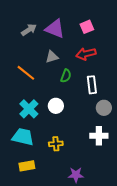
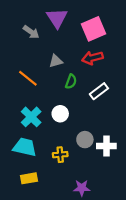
pink square: (87, 27) -> (94, 29), size x1.6
purple triangle: (55, 29) -> (57, 18), moved, turned 35
gray arrow: (29, 30) -> (31, 32), turned 70
white rectangle: (92, 85) -> (99, 91), turned 60
gray circle: (104, 108) -> (85, 140), moved

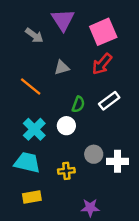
red arrow: (92, 58) -> (102, 64), turned -36
green semicircle: (71, 81) -> (78, 104), moved

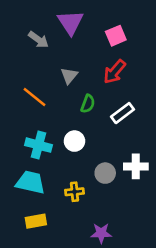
pink square: (103, 32) -> (116, 36), size x0.7
gray triangle: (62, 67) -> (69, 76), turned -35
green semicircle: (78, 104) -> (88, 104), moved
cyan cross: (34, 129) -> (38, 145), turned -30
white cross: (117, 161) -> (136, 166), moved

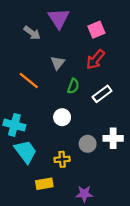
cyan cross: (38, 145) -> (14, 125), moved
cyan trapezoid: (30, 182) -> (25, 152), turned 40
yellow rectangle: (36, 221) -> (44, 184), moved

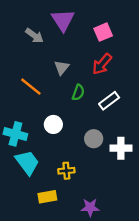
white circle: (62, 117) -> (53, 124), moved
gray circle: (88, 144) -> (94, 139), moved

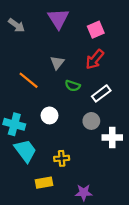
gray arrow: (34, 36) -> (16, 25), moved
green semicircle: (78, 92) -> (73, 86), turned 88
gray circle: (94, 139) -> (91, 121), moved

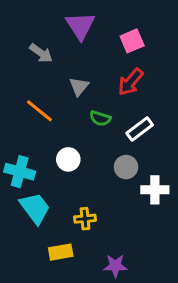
gray arrow: (16, 25) -> (41, 53), moved

